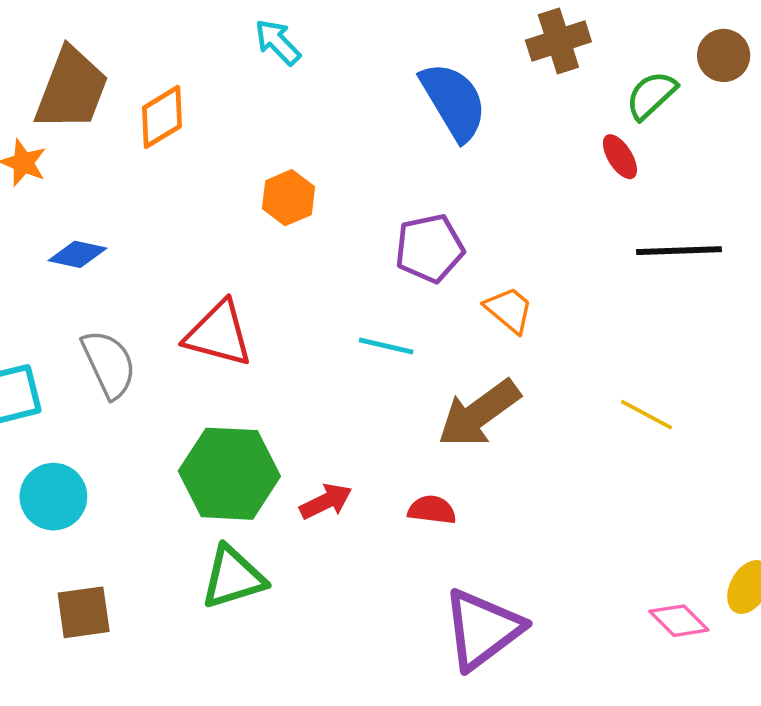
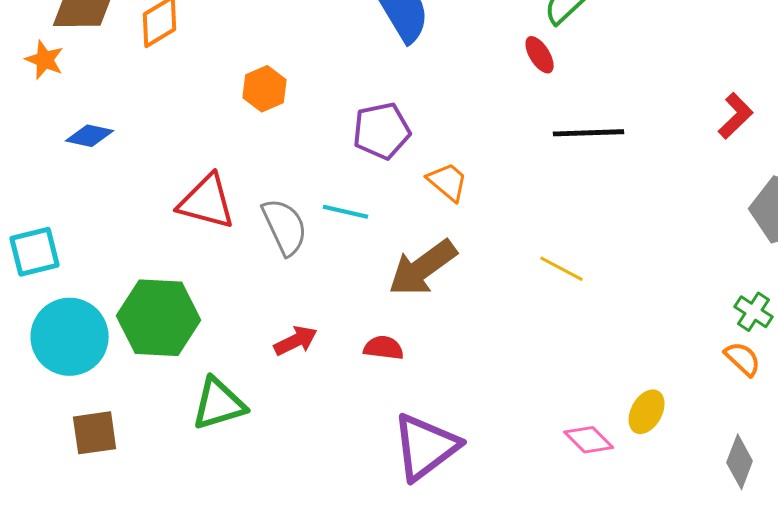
gray semicircle: (109, 364) -> (285, 227), moved
green hexagon: (229, 474) -> (159, 318), moved
cyan circle: (53, 497) -> (70, 337), size x1.4

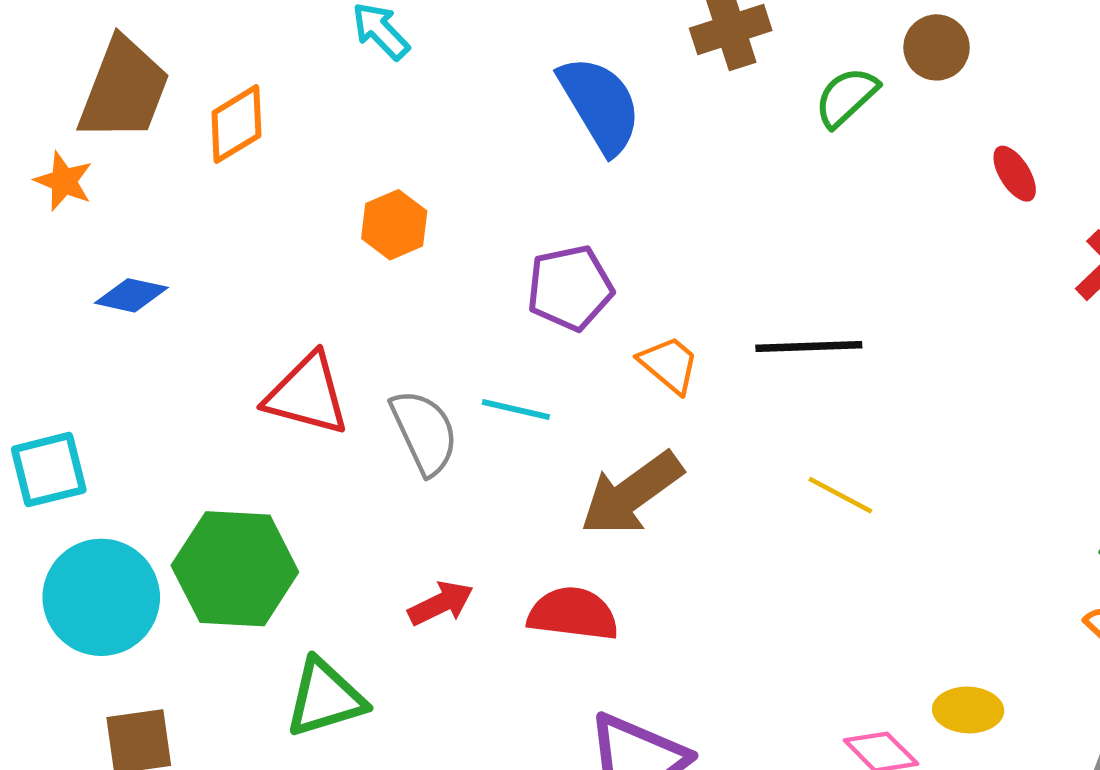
red ellipse: (540, 55) -> (1015, 174), moved
black line: (589, 133) -> (809, 346), moved
red semicircle: (384, 348) -> (573, 614), size x1.5
yellow ellipse: (647, 412) -> (968, 710), turned 63

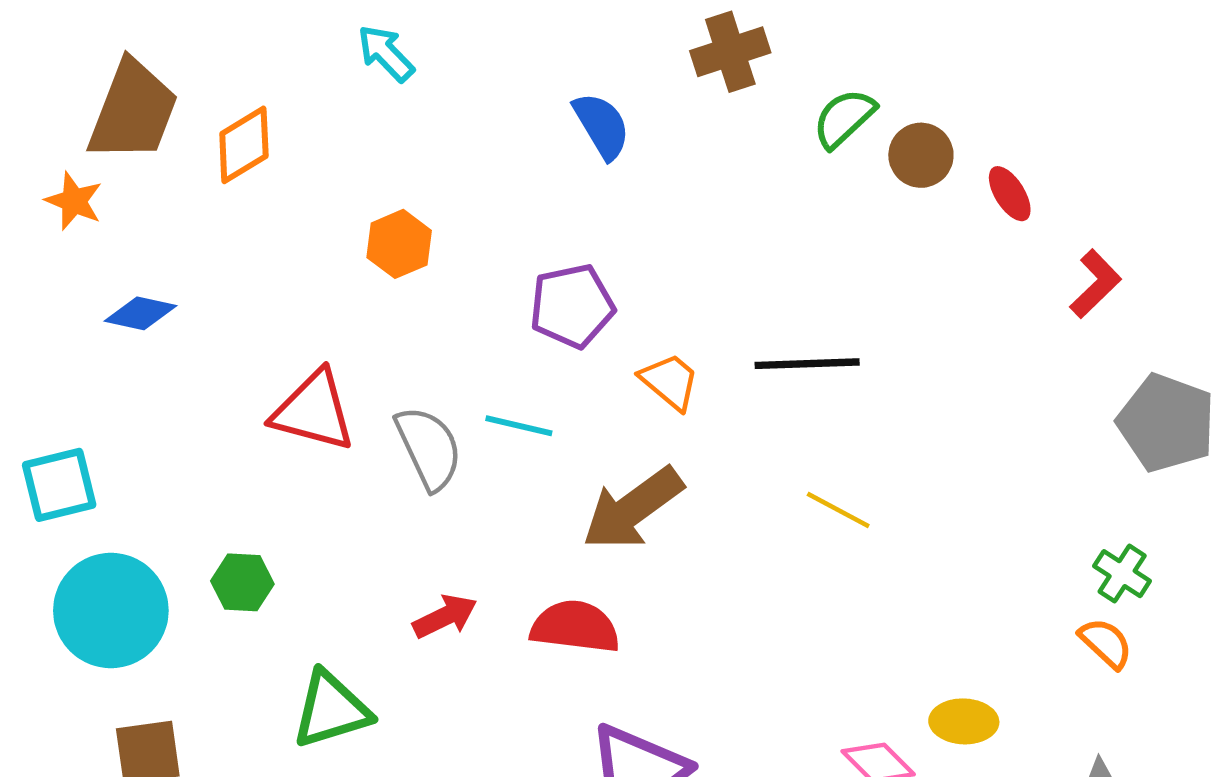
brown circle: (937, 47) -> (921, 155), moved
blue semicircle: (600, 105) -> (602, 126), size x0.7
green hexagon: (235, 569) -> (242, 582), size x0.5

